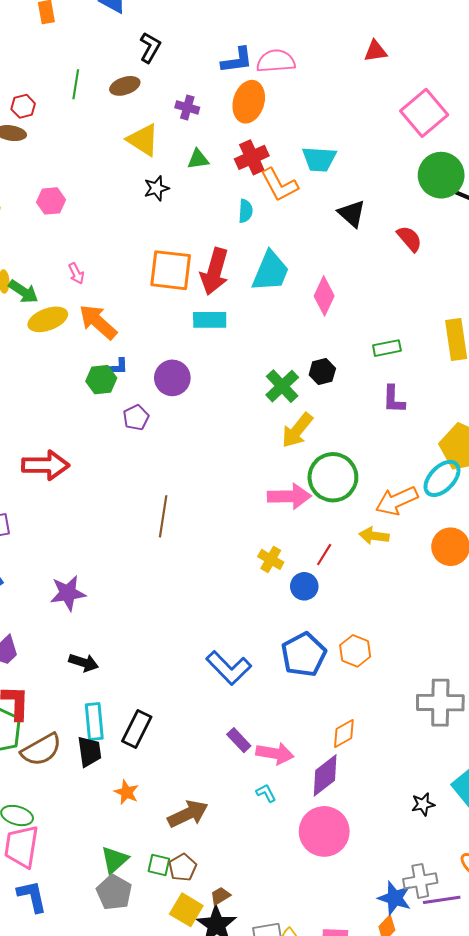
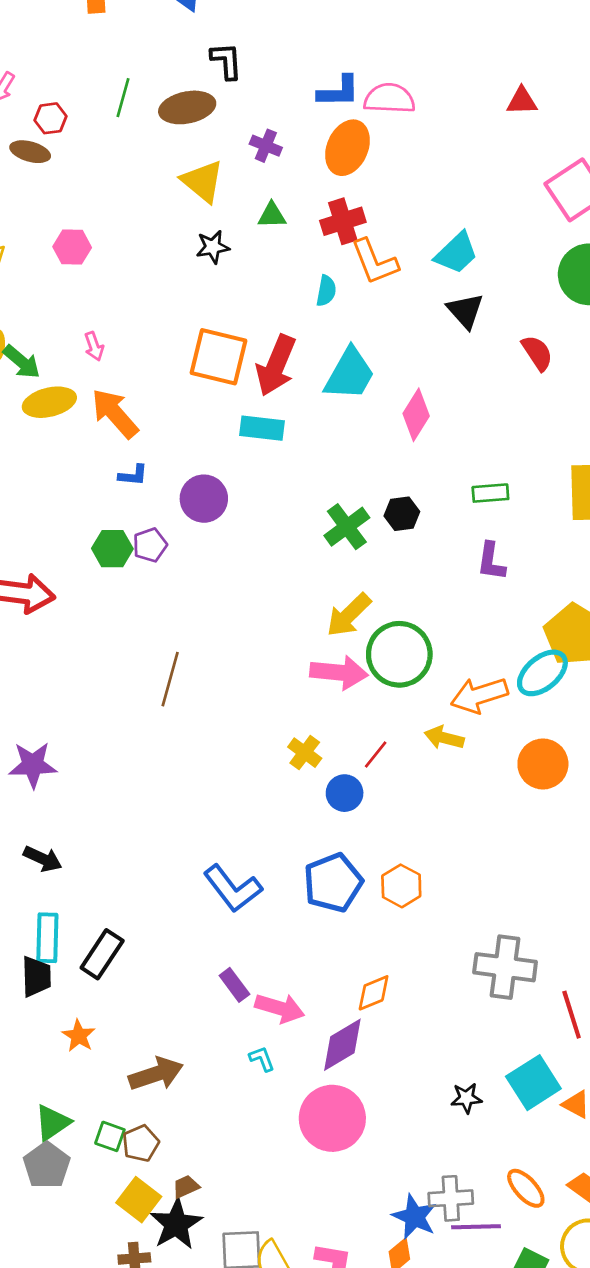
black L-shape: (150, 47) -> (226, 61), turned -40
brown ellipse: (125, 86) -> (187, 107), size x1.4
cyan trapezoid: (319, 159) -> (456, 253), moved, turned -54
green hexagon: (101, 380) -> (112, 549), moved
yellow arrow: (297, 430) -> (349, 615), moved

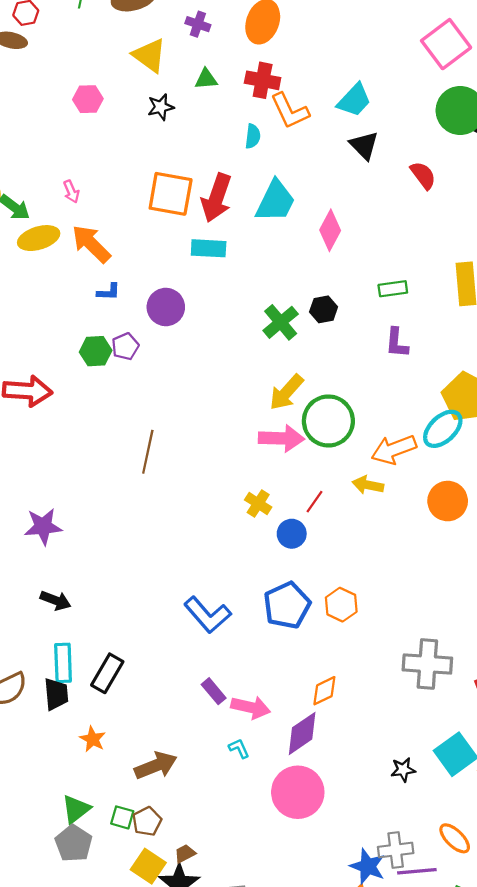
red cross: (343, 221) -> (263, 80), turned 32
pink hexagon: (72, 247) -> (88, 99), moved

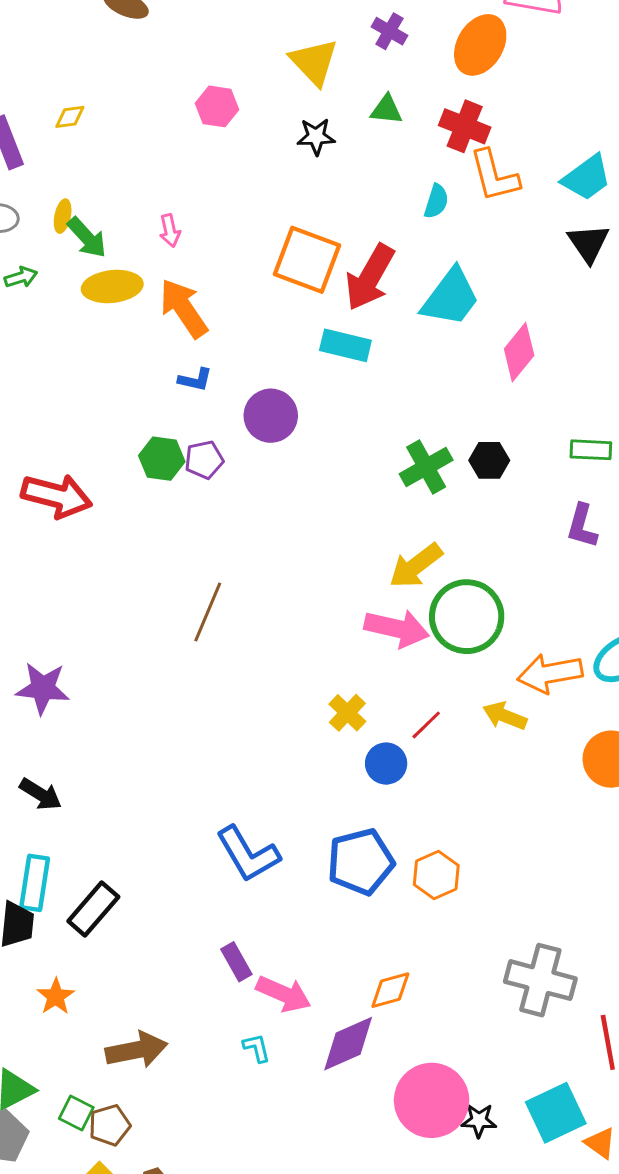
pink circle: (298, 792) -> (432, 1100), moved

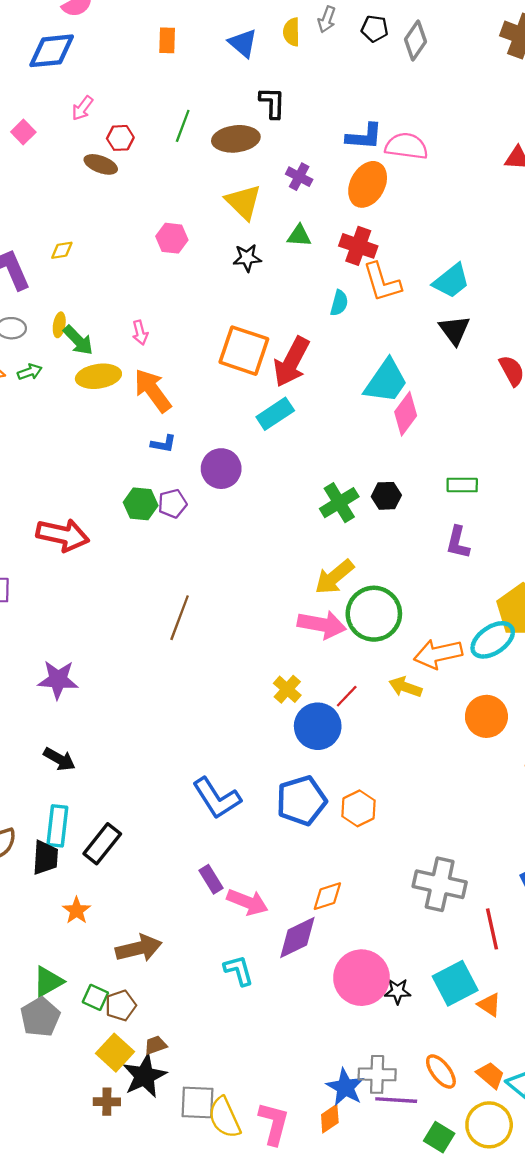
cyan trapezoid: (451, 297) -> (386, 381), moved
cyan rectangle: (345, 345) -> (275, 414), turned -45
blue circle: (386, 764) -> (318, 726), size x1.5
cyan L-shape: (257, 1048) -> (239, 970), moved, size x1.4

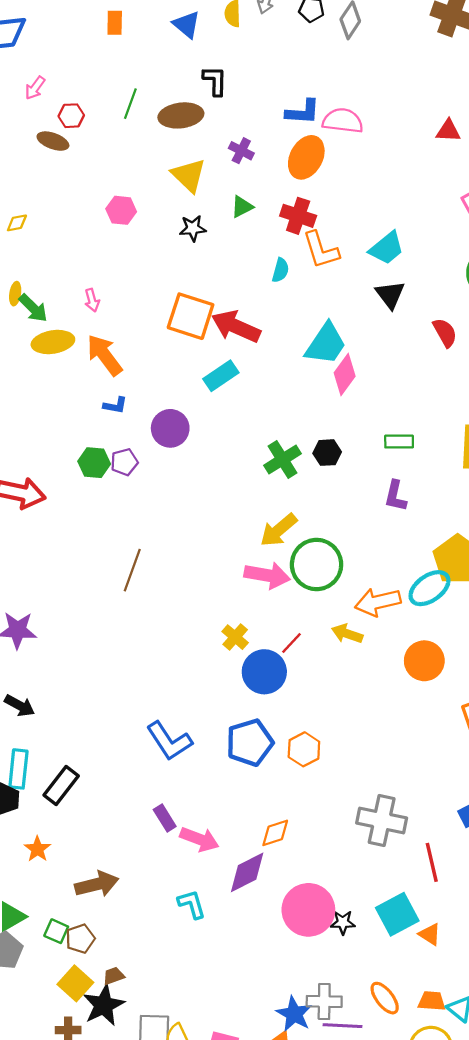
green triangle: (299, 236) -> (242, 207), turned -30
red arrow: (292, 362) -> (236, 327), turned 87
orange trapezoid: (490, 1075) -> (432, 1001), turned -36

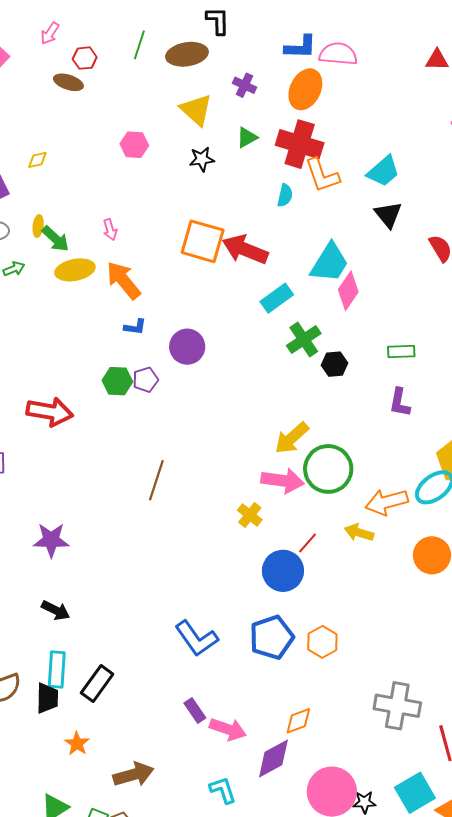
red cross: (298, 216) -> (300, 144), size x1.4
cyan rectangle: (221, 376) -> (277, 298), moved
green cross: (283, 459) -> (304, 340), moved
yellow cross: (235, 637) -> (250, 515), moved

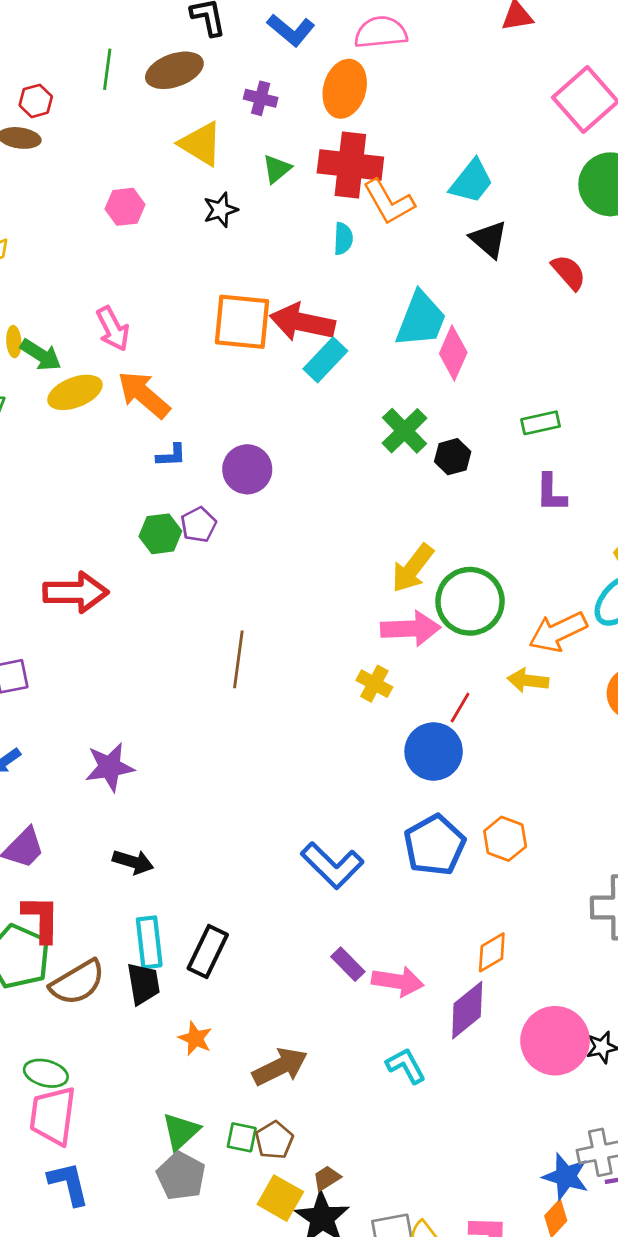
blue L-shape: (301, 47) -> (291, 30), moved, turned 48
pink arrow: (110, 230) -> (113, 329), size x1.5
cyan rectangle: (277, 298) -> (325, 360), moved

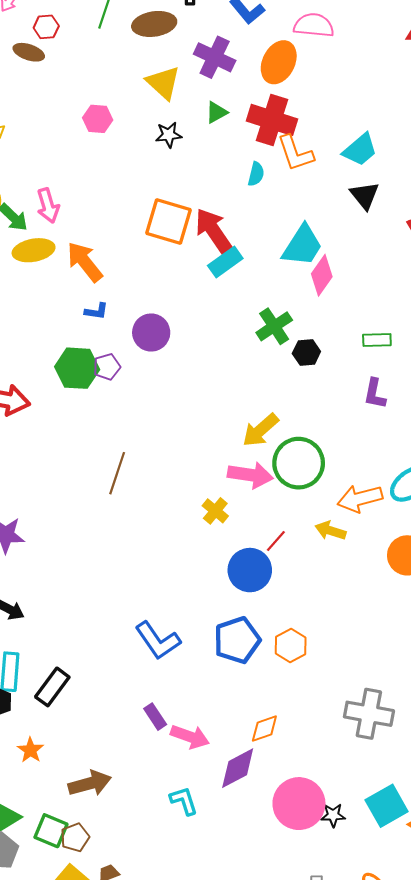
purple cross: (261, 98) -> (215, 57), size x1.6
red arrow: (302, 322) -> (213, 231), turned 33
pink arrow: (113, 329) -> (48, 206), moved
green hexagon: (160, 534) -> (77, 368), size x1.4
green square: (242, 1137) -> (51, 831), size x1.4

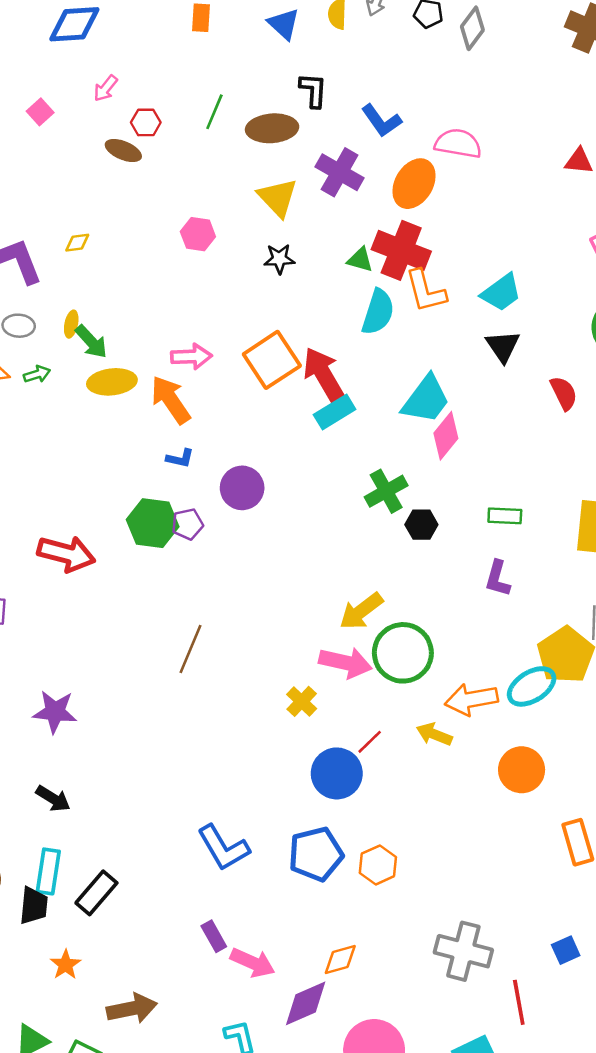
green triangle: (216, 112) -> (360, 260), moved, turned 40
cyan semicircle: (256, 174) -> (378, 312), size x1.6
pink arrow: (48, 206) -> (191, 356), moved, turned -80
orange square: (169, 221) -> (272, 360), turned 36

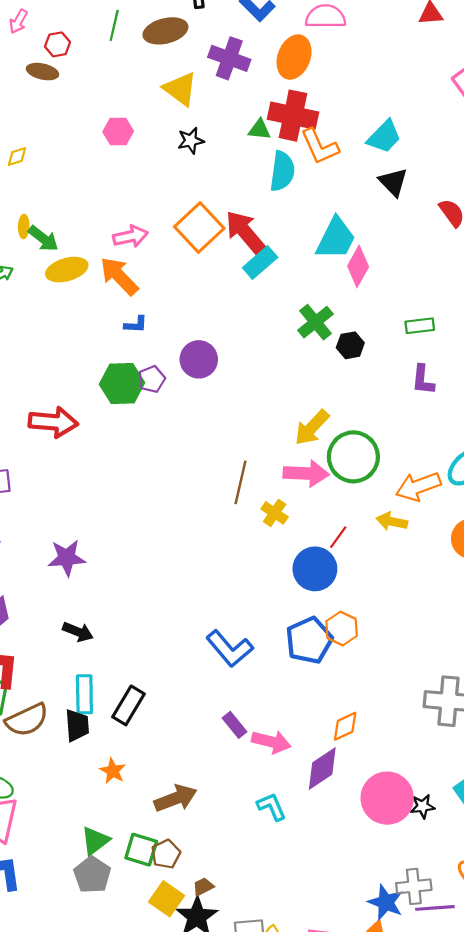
purple circle: (242, 488) -> (199, 359), moved
brown line: (190, 649) -> (240, 482), moved
orange hexagon: (378, 865) -> (342, 629), moved

